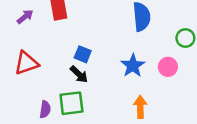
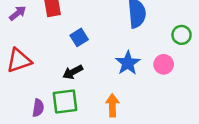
blue square: (83, 54) -> (79, 37), moved, turned 36
black arrow: (79, 74) -> (73, 72), turned 108
orange arrow: (140, 107) -> (112, 105), moved

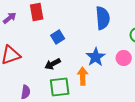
green square: (65, 101) -> (60, 87), moved
orange arrow: (112, 105) -> (83, 76), moved

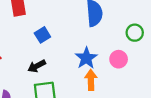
orange arrow: (83, 76) -> (91, 80), moved

